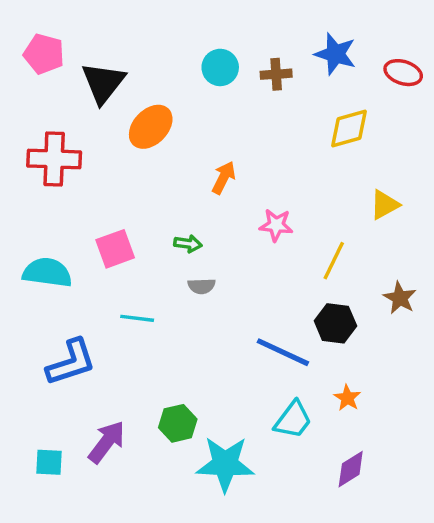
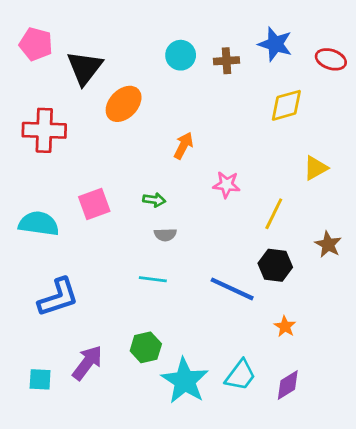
cyan line: (137, 318) -> (153, 279), moved
cyan trapezoid: (293, 420) -> (240, 375), moved
cyan star: (225, 464) -> (185, 381), turned 30

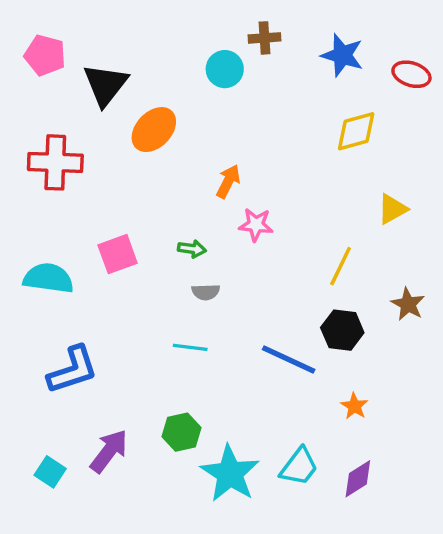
brown cross: (227, 61) -> (264, 38), moved
pink star: (227, 185) -> (256, 225), moved
cyan square: (40, 379) -> (50, 472), turned 30

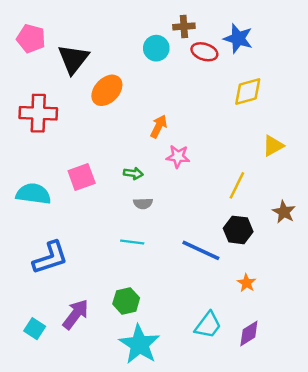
red ellipse: (411, 74) -> (204, 52), moved
cyan star: (230, 474) -> (139, 344), moved

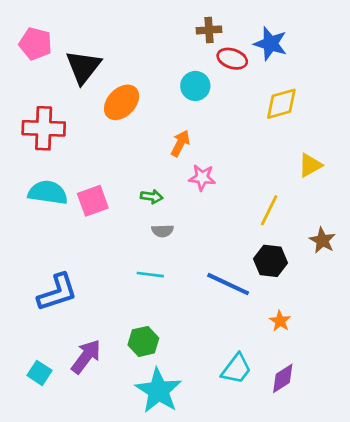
cyan circle: (156, 48) -> (195, 86), moved
cyan semicircle: (33, 194) -> (48, 193), moved

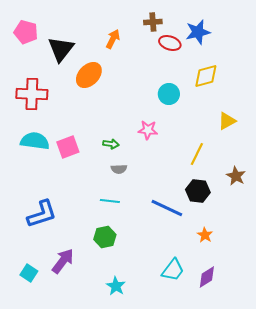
blue star: (270, 44) -> (198, 32), turned -30
cyan circle: (195, 86) -> (169, 94), moved
orange arrow: (180, 143) -> (113, 39), moved
green hexagon: (143, 341) -> (105, 237), moved
cyan star: (158, 391) -> (116, 286), size x0.6

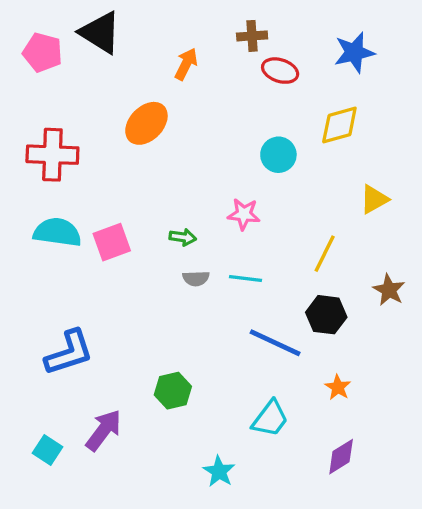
blue star: (198, 32) -> (354, 52), moved
black triangle: (61, 49) -> (100, 33), moved, turned -36
cyan line: (110, 201) -> (245, 278), moved
cyan trapezoid: (173, 270) -> (270, 419), moved
cyan star: (116, 286) -> (219, 471), moved

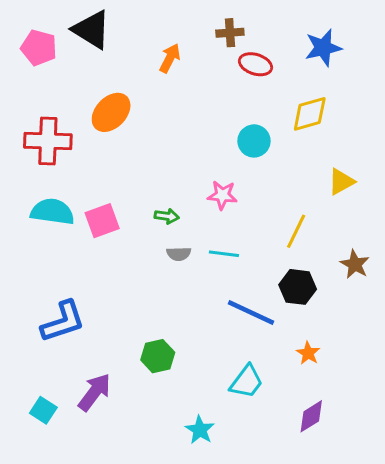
orange ellipse: (146, 123) -> (111, 112), moved

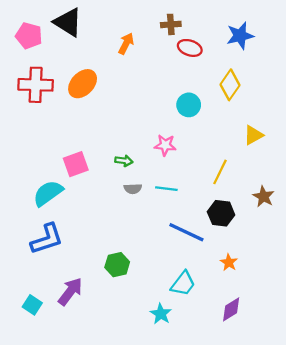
yellow diamond: (310, 114) -> (230, 85), turned -40
red cross: (48, 141) -> (36, 85), moved
cyan semicircle: (52, 212) -> (48, 193), moved, turned -44
cyan star: (200, 430) -> (161, 314), moved

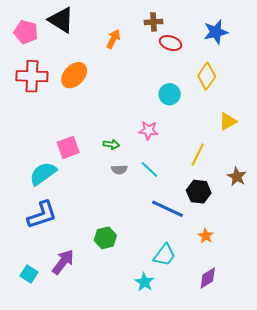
cyan line: (166, 189) -> (149, 170), turned 36

